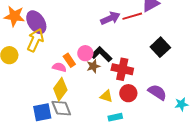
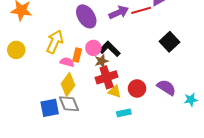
purple ellipse: (36, 22) -> (86, 16), moved
yellow arrow: (35, 40) -> (55, 42), moved
orange rectangle: (69, 60) -> (77, 55), turned 48
red cross: (122, 69) -> (107, 77), moved, turned -30

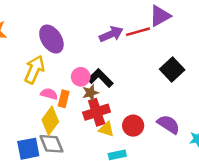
purple ellipse: (86, 16) -> (51, 39), moved
orange rectangle: (77, 55) -> (64, 99), moved

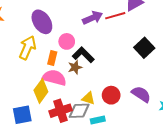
pink circle: (81, 77) -> (67, 41), moved
pink semicircle: (49, 94) -> (54, 78), moved, size x1.6
orange rectangle: (64, 99) -> (52, 58), moved
red cross: (97, 112) -> (61, 111), moved
gray diamond: (51, 144) -> (79, 111), moved, turned -70

